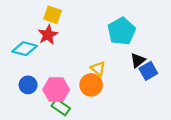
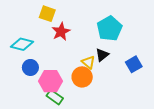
red star: (48, 35) -> (61, 32), moved
black triangle: (138, 60) -> (102, 55), moved
blue circle: (28, 85) -> (30, 67), moved

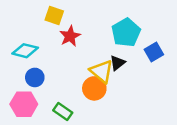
yellow triangle: (88, 62) -> (102, 71), size x1.5
blue square: (134, 64) -> (154, 52), moved
pink hexagon: (50, 81) -> (24, 104), moved

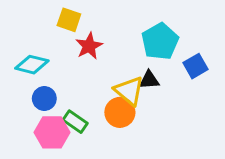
black triangle: (117, 63) -> (149, 80), turned 35
pink hexagon: (24, 104) -> (52, 132), moved
green rectangle: (63, 111) -> (75, 122), moved

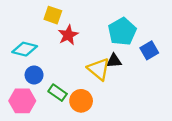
orange circle: (120, 112) -> (81, 101), moved
pink hexagon: (52, 132) -> (22, 101), moved

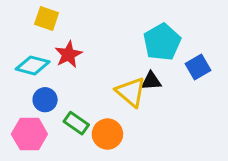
yellow square: (53, 15) -> (47, 19), moved
red star: (68, 35) -> (68, 54), moved

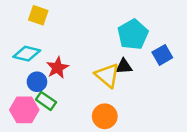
red star: (68, 54) -> (57, 68), moved
green rectangle: (76, 123) -> (46, 101), moved
orange circle: (107, 134) -> (105, 116), moved

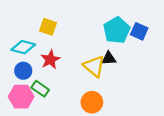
yellow square: (38, 15) -> (48, 27), moved
blue square: (162, 55) -> (139, 31), moved, turned -36
blue circle: (37, 82) -> (23, 71), moved

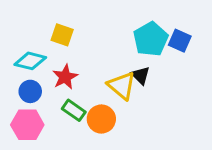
black triangle: (109, 58) -> (141, 75), turned 49
green rectangle: (40, 89) -> (74, 110), moved
orange circle: (92, 102) -> (101, 119), moved

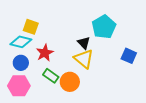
yellow square: (62, 35) -> (31, 27), moved
blue square: (180, 41) -> (129, 56), moved
black triangle: (141, 75) -> (84, 43), moved

